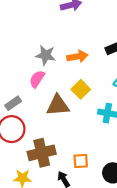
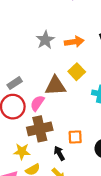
gray star: (46, 55) -> (45, 40), turned 30
pink semicircle: (37, 79) -> (37, 103), moved

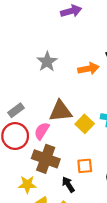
orange arrow: (74, 42) -> (88, 69), moved
yellow square: (77, 72) -> (85, 124), moved
brown cross: (40, 129) -> (46, 159), turned 35

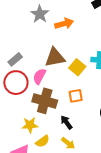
orange arrow: (88, 69) -> (64, 24), moved
orange square: (85, 166) -> (76, 96), moved

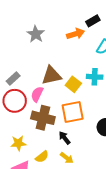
orange arrow: (64, 24) -> (75, 34), moved
orange square: (76, 96) -> (73, 112), size x1.6
yellow star: (30, 125) -> (18, 143), moved

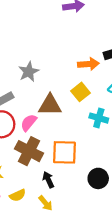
gray star: (36, 34) -> (29, 72), moved
yellow square: (73, 84) -> (81, 92), moved

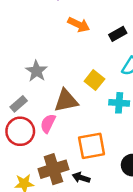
orange arrow: (88, 64) -> (79, 25), moved, turned 42
brown cross: (29, 151) -> (53, 169), moved, turned -32
black arrow: (48, 180) -> (81, 178), turned -35

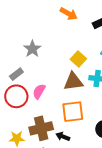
brown triangle: (66, 101) -> (73, 82), moved

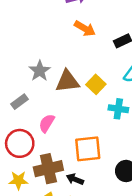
brown triangle: (73, 82) -> (67, 81), moved
red circle: (16, 96) -> (20, 143), moved

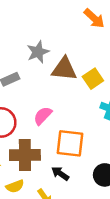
pink semicircle: (47, 123) -> (43, 116), moved
black arrow: (75, 179) -> (60, 173), moved

